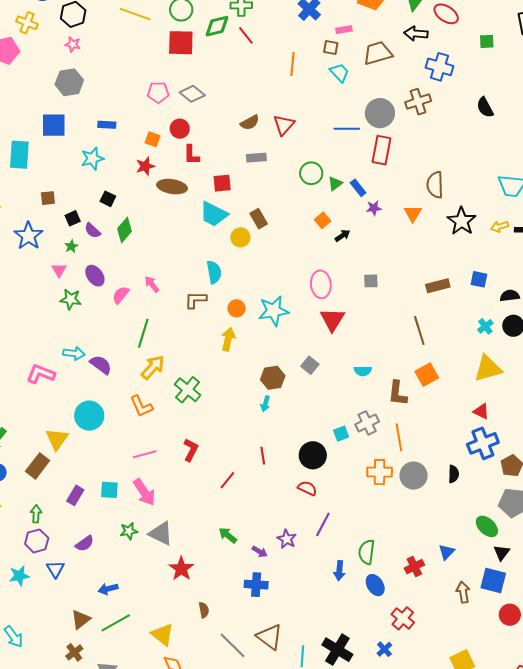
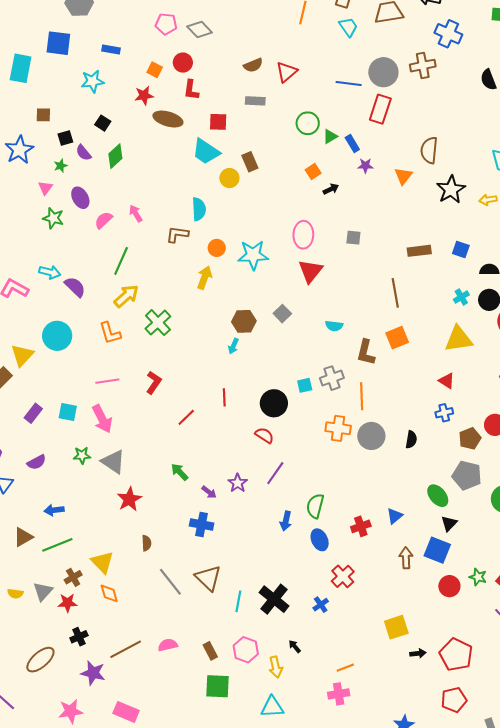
blue cross: (483, 443) -> (444, 413), size x0.6
brown cross: (74, 652) -> (73, 577), moved

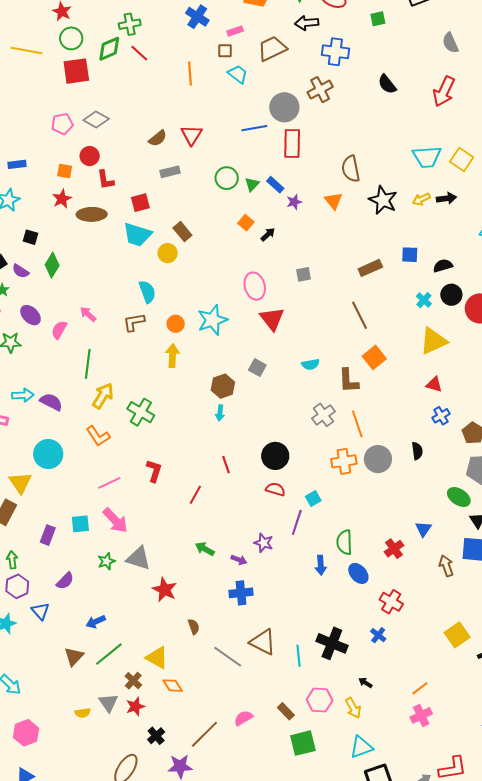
cyan square: (305, 385) -> (313, 499), moved

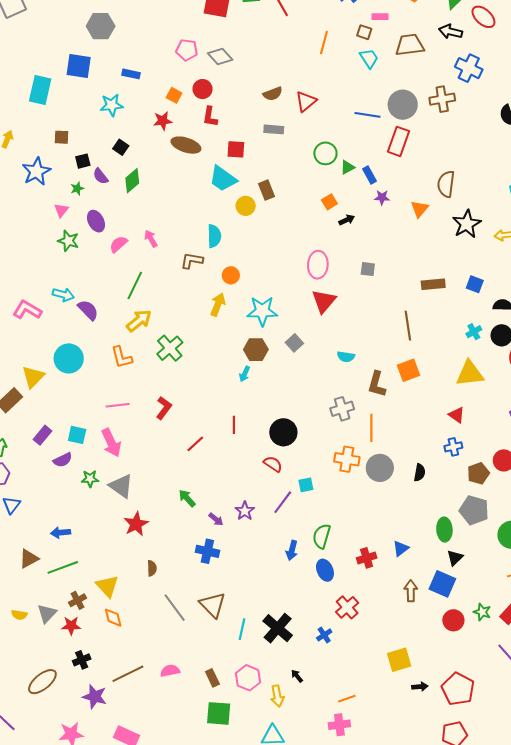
cyan star: (212, 320) -> (262, 311), moved
green ellipse: (459, 497) -> (444, 530), turned 35
purple semicircle: (65, 581) -> (63, 460), moved

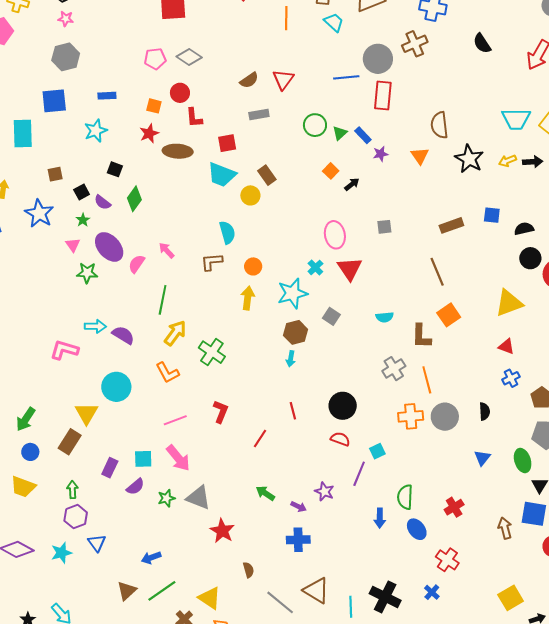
purple ellipse: (96, 221) -> (109, 247), size x1.4
cyan cross: (474, 332) -> (315, 267), moved
blue triangle: (401, 548) -> (482, 458), moved

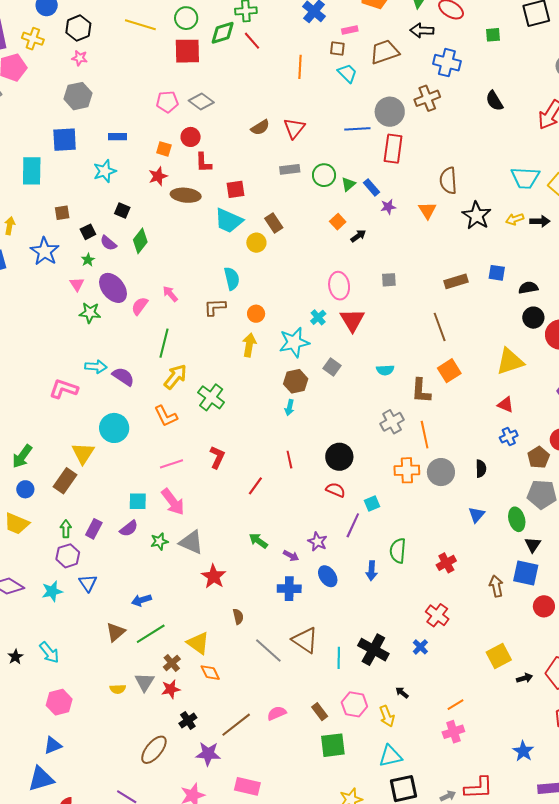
gray rectangle: (259, 115) -> (290, 169), moved
purple rectangle: (110, 468) -> (94, 529), moved
blue ellipse: (417, 529) -> (328, 576), moved

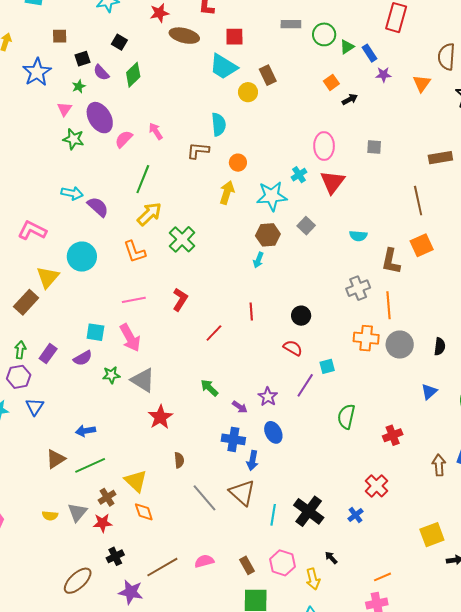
pink L-shape: (64, 389) -> (32, 230), moved
black circle: (339, 457) -> (301, 316), size x0.7
blue arrow: (372, 571) -> (252, 460), moved

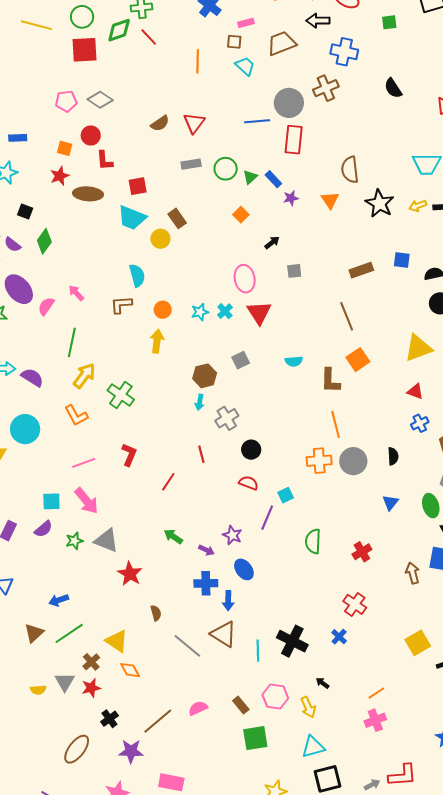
black arrow: (350, 99) -> (272, 243), moved
cyan star: (272, 196) -> (200, 312), moved, size x0.6
gray square: (306, 226) -> (241, 360), turned 30
gray cross: (358, 288) -> (227, 418), moved

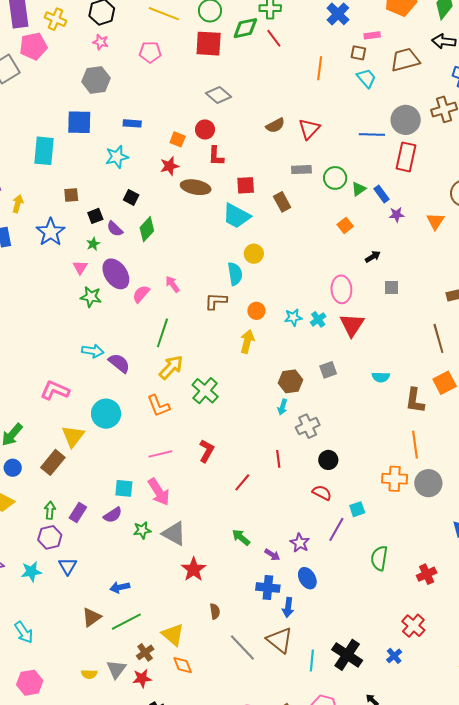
pink pentagon: (66, 101) -> (150, 52), moved
brown rectangle: (177, 218) -> (282, 202), moved
yellow circle: (160, 239) -> (254, 254), moved

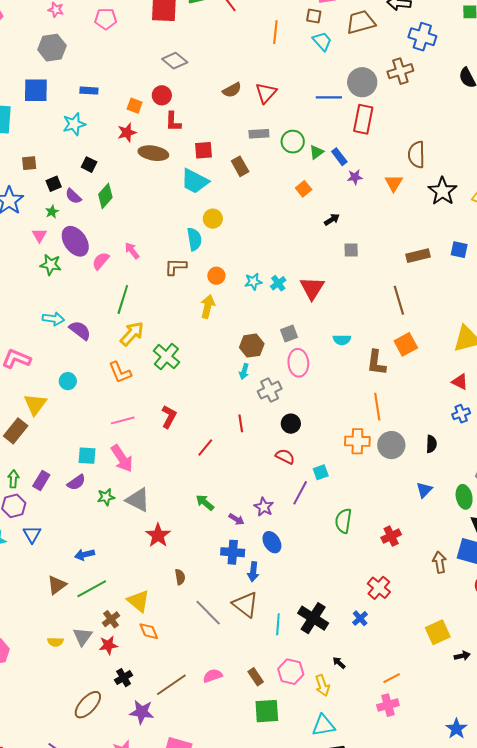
pink ellipse: (341, 289) -> (298, 363), moved
cyan circle: (106, 414) -> (68, 381), size x0.6

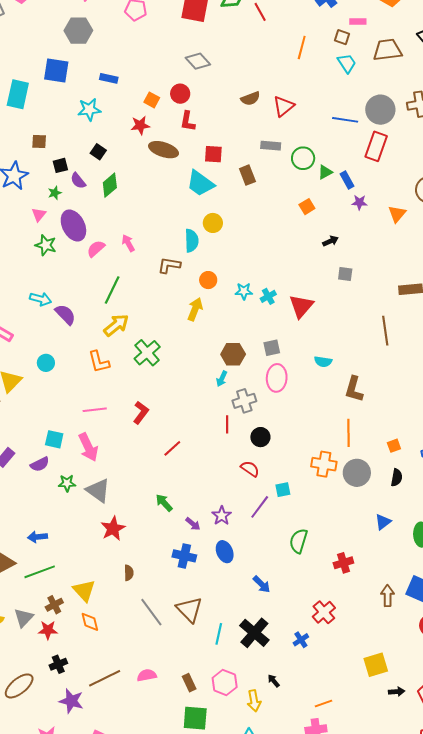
orange square: (406, 344) -> (394, 446), moved, size x0.6
red line: (241, 423) -> (227, 424), moved
blue arrow: (253, 572) -> (262, 584), moved, turned -60

